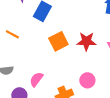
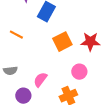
pink circle: (87, 80) -> (79, 72), moved

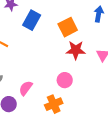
orange square: (62, 42) -> (68, 27), moved

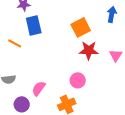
blue rectangle: (32, 20) -> (34, 25), moved, turned -42

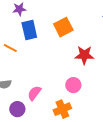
orange square: (81, 27) -> (63, 27), moved

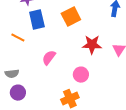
pink semicircle: (34, 93) -> (49, 58), moved
purple circle: (17, 109) -> (18, 93), moved

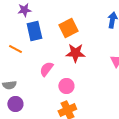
red star: (92, 45) -> (75, 53), moved
pink circle: (81, 75) -> (66, 86), moved

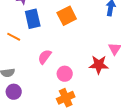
red star: (75, 53) -> (99, 65), moved

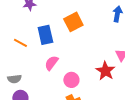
blue rectangle: (33, 19) -> (45, 35), moved
red star: (99, 65) -> (105, 71), turned 30

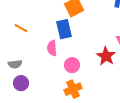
blue rectangle: (45, 35) -> (64, 29), moved
pink semicircle: (51, 63) -> (52, 48), turned -42

